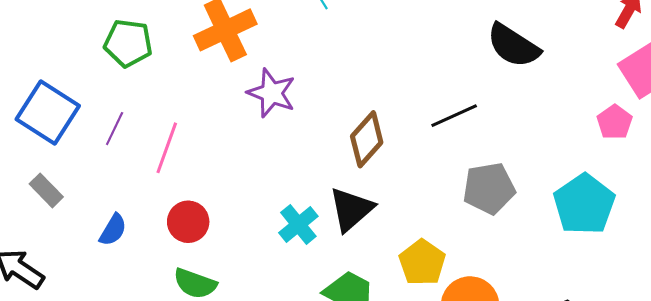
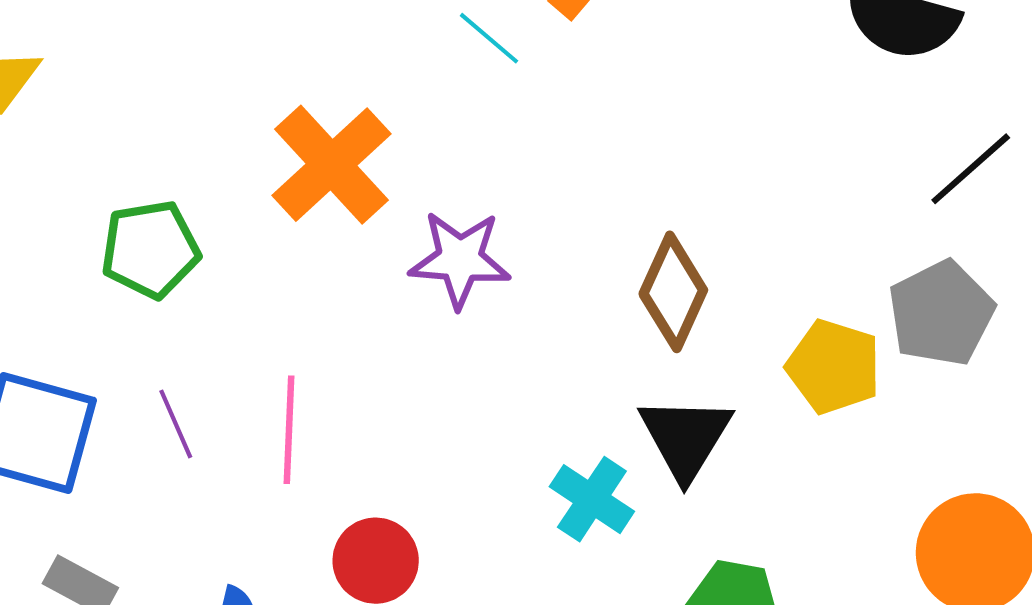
black line: (454, 116) -> (971, 169), moved
purple line: (115, 129) -> (176, 424), turned -32
yellow pentagon: (422, 263) -> (834, 367), moved

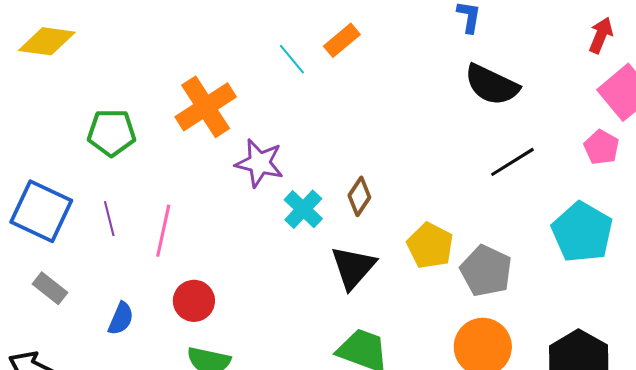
brown diamond: (673, 292) -> (359, 196), size x0.7
gray pentagon: (941, 313) -> (486, 271), moved, turned -30
cyan cross: (592, 499) -> (303, 209), moved

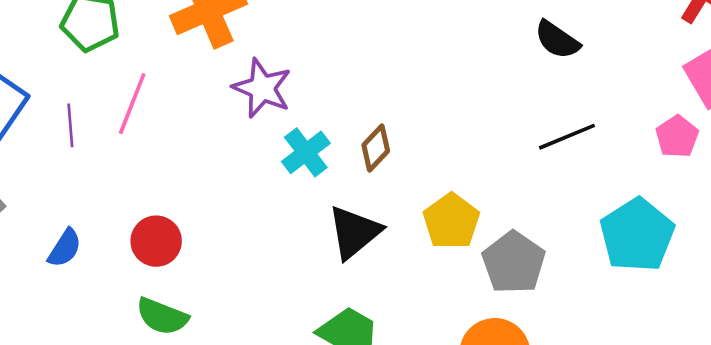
black semicircle: (492, 85) -> (557, 40), size x0.7
pink line: (163, 231) -> (132, 104), moved

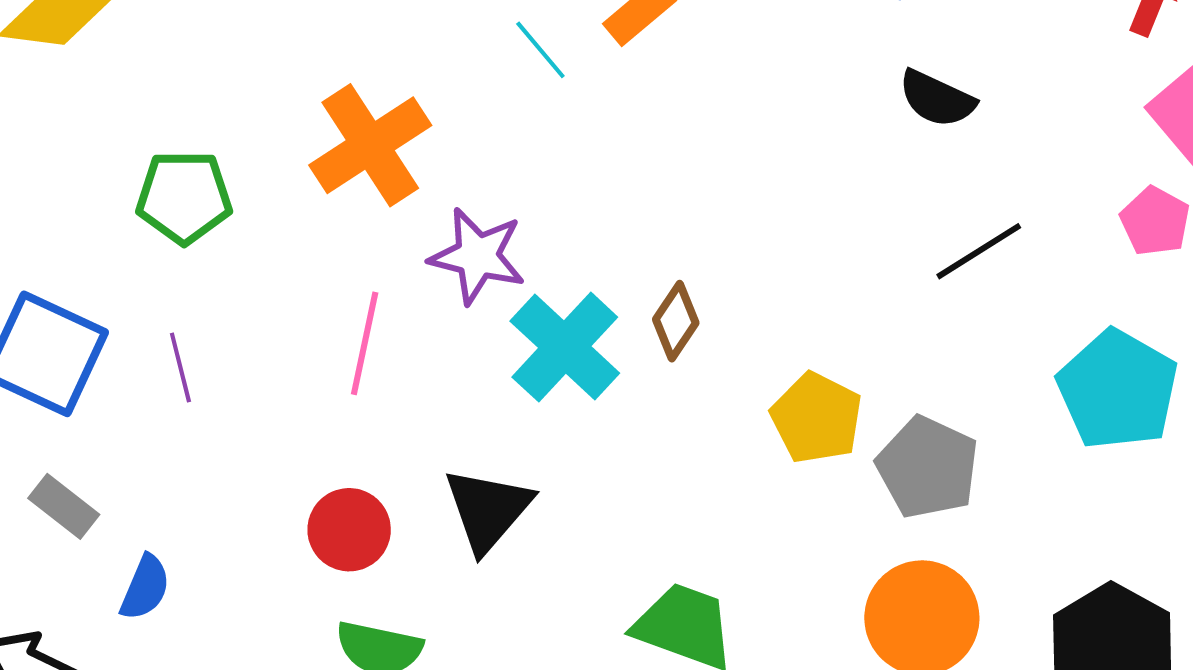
pink line: (132, 104) -> (365, 343), moved
cyan cross: (306, 152) -> (565, 347), size x1.4
black triangle: (354, 232) -> (488, 510), moved
blue semicircle: (65, 248) -> (145, 588), moved

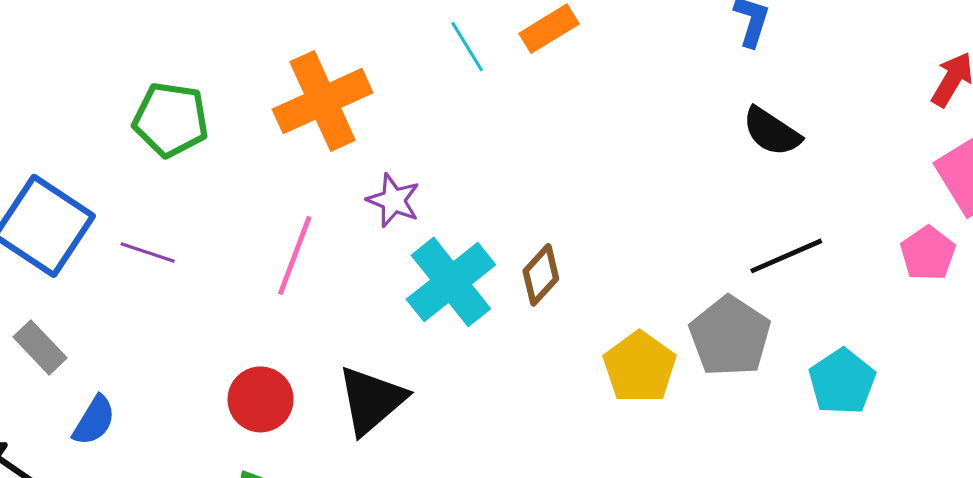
purple star: (477, 256) -> (393, 200), size x0.7
purple line: (180, 368) -> (148, 253), turned -66
cyan pentagon: (1118, 390) -> (842, 382), moved, size x0.7
gray pentagon: (928, 467) -> (730, 336), moved

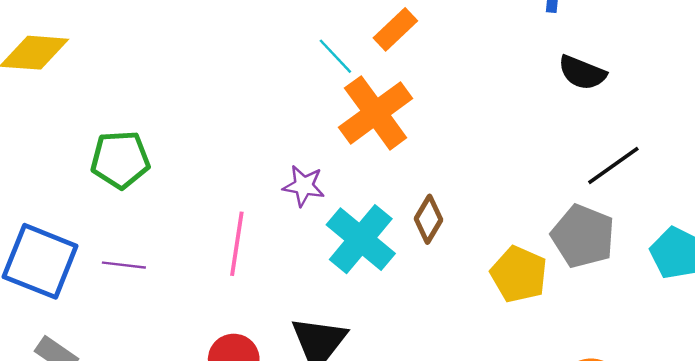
orange cross: (323, 101) -> (376, 113), moved

